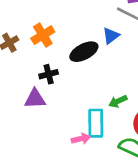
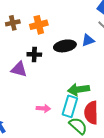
green arrow: (118, 101) -> (79, 89), size x1.5
cyan rectangle: (96, 123) -> (70, 106), moved

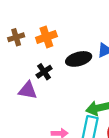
black cross: (34, 54) -> (44, 72), turned -32

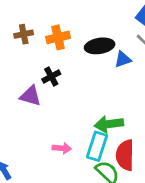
black ellipse: (79, 59) -> (100, 46), moved

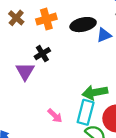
brown cross: (24, 34) -> (16, 18), turned -35
purple triangle: (30, 96) -> (25, 71), turned 48
pink arrow: (62, 148) -> (55, 116), turned 42

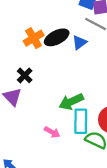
orange cross: (46, 19) -> (34, 38), moved
green arrow: (95, 92) -> (71, 102), moved

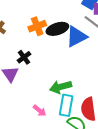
blue triangle: (79, 42) -> (76, 37), size x1.6

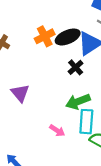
black cross: (24, 57) -> (76, 67), moved

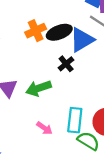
green arrow: (78, 102) -> (39, 88), moved

